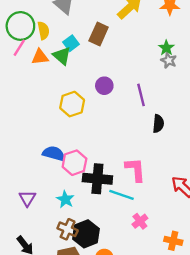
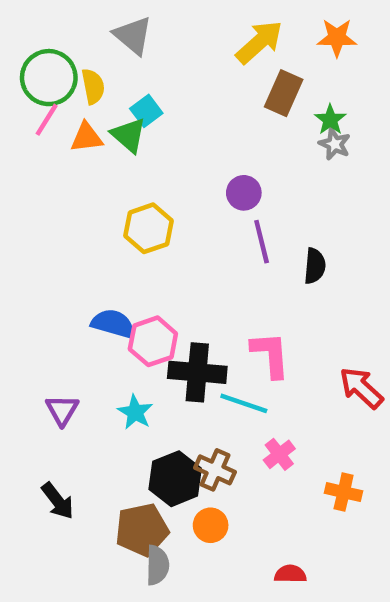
brown rectangle: (99, 34) -> (284, 93), moved
purple circle: (104, 86) -> (244, 193), moved
purple line: (141, 95) -> (262, 242), moved
brown cross: (68, 229) -> (215, 470), moved

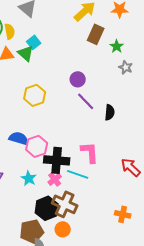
gray star: (335, 144) -> (126, 67), moved
purple line: (262, 242) -> (86, 101), turned -30
pink cross: (279, 454) -> (55, 179), moved
brown cross: (215, 470) -> (65, 204), size x1.4

